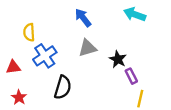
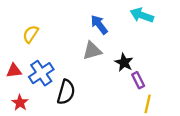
blue arrow: (83, 18) -> (99, 25), moved
yellow semicircle: (29, 32) -> (31, 34), turned 36
blue cross: (45, 56) -> (41, 73), moved

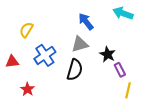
blue cross: (41, 73) -> (45, 55), moved
black semicircle: (66, 92) -> (75, 70), moved
red star: (20, 103) -> (27, 89), moved

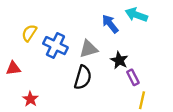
blue arrow: (86, 22) -> (110, 24), moved
blue cross: (45, 55) -> (55, 46), moved, turned -30

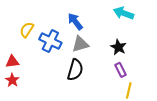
blue arrow: (110, 24) -> (75, 21), moved
black star: (119, 60) -> (118, 47), moved
red star: (30, 99) -> (12, 80), moved

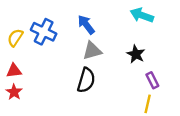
yellow semicircle: (27, 30) -> (15, 38), moved
blue cross: (50, 41) -> (44, 32), moved
purple rectangle: (120, 70) -> (152, 80), moved

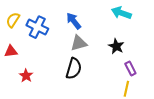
yellow semicircle: (15, 38) -> (13, 20), moved
red triangle: (14, 71) -> (11, 51), moved
red star: (14, 92) -> (26, 76), moved

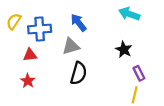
blue cross: (37, 27) -> (40, 29), turned -30
gray triangle: (79, 43) -> (71, 46), moved
red triangle: (11, 51) -> (30, 55), moved

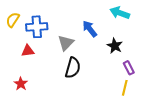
blue arrow: (78, 23) -> (90, 29), moved
gray triangle: (71, 46) -> (66, 43), turned -30
red star: (28, 81) -> (21, 84), moved

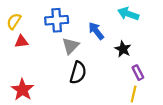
blue cross: (37, 27) -> (57, 20), moved
red triangle: (28, 51) -> (21, 42), moved
red star: (21, 84) -> (22, 90), size x1.5

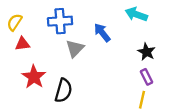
black star: (123, 49) -> (147, 52), moved
black semicircle: (78, 73) -> (63, 91), moved
red star: (22, 90) -> (34, 77), moved

